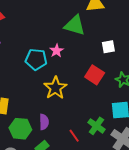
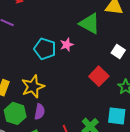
white square: (108, 47) -> (118, 52), turned 32
yellow star: (55, 88) -> (33, 87), moved

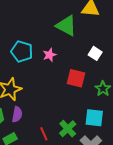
pink star: (67, 45) -> (50, 55), moved
red square: (99, 76) -> (76, 78), turned -30

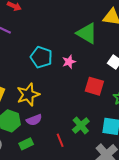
purple semicircle: (17, 114) -> (34, 120), turned 56
green cross: (68, 129) -> (81, 125), moved

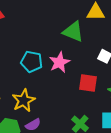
pink star: (69, 62) -> (59, 62), size x1.5

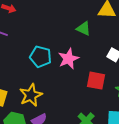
green triangle: (73, 32) -> (84, 29), size x0.7

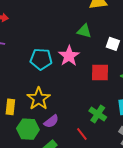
green triangle: (84, 29) -> (84, 31), moved

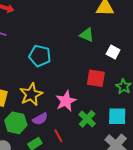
pink star: (69, 56) -> (66, 101), moved
red line: (82, 134) -> (58, 136), moved

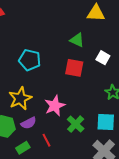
red square: (96, 78) -> (74, 68), moved

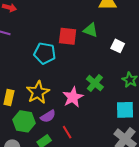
red square: (74, 68) -> (68, 36), moved
green cross: (76, 124) -> (95, 83), moved

